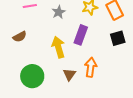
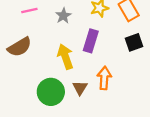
brown semicircle: (20, 37) -> (20, 47), size x1.5
green circle: (32, 76) -> (51, 92), moved

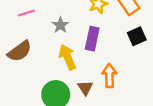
gray star: (63, 16) -> (60, 25), moved

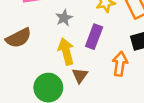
orange arrow: (109, 76) -> (120, 64), moved
brown triangle: (85, 88) -> (80, 76), moved

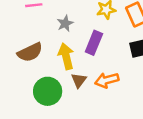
brown semicircle: (19, 38) -> (30, 52), moved
orange arrow: (120, 64) -> (107, 80), moved, turned -115

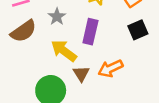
brown semicircle: (30, 52) -> (23, 31), moved
yellow arrow: (66, 56) -> (64, 51), turned -30

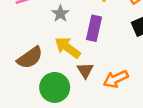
brown semicircle: (23, 31) -> (30, 58), moved
orange arrow: (110, 68) -> (116, 79), moved

